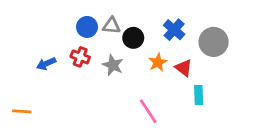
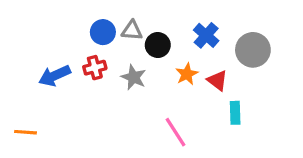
red cross: (80, 57) -> (95, 68), turned -36
blue arrow: (46, 64) -> (54, 76), size x1.4

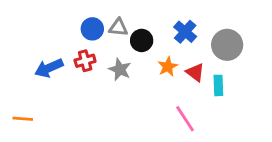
cyan rectangle: (235, 113) -> (218, 85), moved
pink line: (175, 132) -> (185, 119), moved

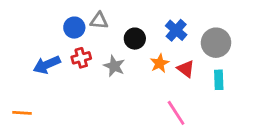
gray triangle: (118, 27) -> (99, 21), moved
blue circle: (92, 29) -> (74, 28), moved
cyan rectangle: (218, 85) -> (219, 80), moved

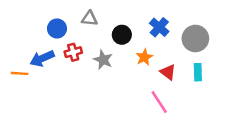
blue circle: (74, 28) -> (57, 29), moved
red triangle: (186, 69) -> (168, 72), moved
orange line: (22, 113) -> (20, 73), moved

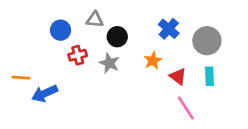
black circle: (122, 35) -> (117, 37), moved
blue arrow: (42, 58) -> (45, 93), moved
pink line: (159, 102) -> (186, 108), moved

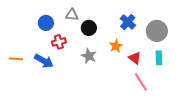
gray star: (109, 63) -> (89, 56), moved
blue arrow: (45, 93) -> (44, 61), moved, turned -126

